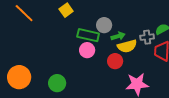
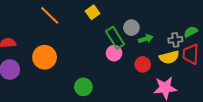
green rectangle: (88, 35) -> (115, 38), turned 45
yellow semicircle: (127, 46) -> (169, 57), moved
orange circle: (19, 77) -> (45, 57), moved

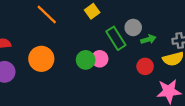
pink circle: (114, 53) -> (100, 59), moved
green circle: (83, 87) -> (86, 60), moved

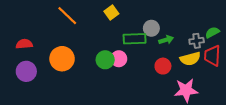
green rectangle: (116, 38) -> (135, 39), turned -60

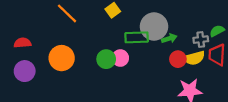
gray circle: (151, 28) -> (154, 27), size x1.6
red circle: (163, 66) -> (178, 59), moved

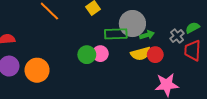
gray cross: (201, 40) -> (177, 36), turned -32
orange circle: (62, 58) -> (37, 70), moved
yellow semicircle: (194, 58) -> (141, 54), moved

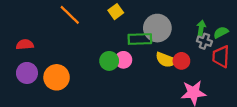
green arrow: (147, 35) -> (201, 28), moved, turned -64
gray cross: (177, 36) -> (204, 41), turned -32
yellow semicircle: (141, 54) -> (166, 60), turned 36

